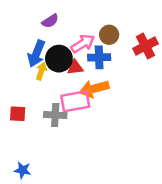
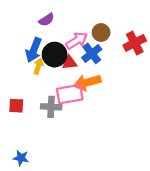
blue cross: (99, 57) -> (92, 53), turned -36

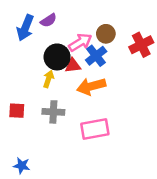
blue arrow: (34, 50) -> (25, 28), moved
yellow arrow: (38, 66) -> (48, 79), moved
pink rectangle: (70, 94) -> (95, 129), moved

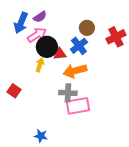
pink arrow: (80, 42) -> (37, 35), moved
red square: (17, 111) -> (14, 91), turned 32
gray cross: (53, 112) -> (68, 93), moved
blue star: (22, 166) -> (41, 136), moved

